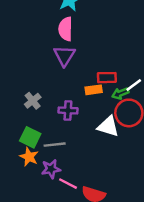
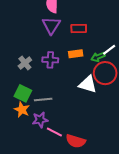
red rectangle: (107, 78) -> (79, 28), moved
purple cross: (68, 110) -> (50, 60), moved

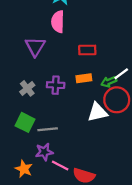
purple triangle: (51, 25) -> (35, 47), moved
white triangle: (88, 84) -> (97, 112), turned -30
orange star: (22, 110) -> (24, 169), moved

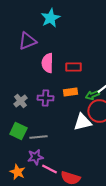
pink semicircle: (58, 22) -> (47, 63), moved
purple triangle: (35, 47) -> (27, 41), moved, turned 36

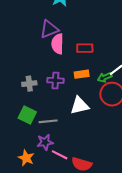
purple triangle: (27, 41) -> (49, 29), moved
gray cross: (20, 101) -> (29, 84), turned 32
white triangle: (82, 122) -> (80, 106), moved

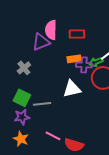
purple triangle: (49, 29) -> (41, 42), moved
purple cross: (55, 80) -> (84, 65), moved
gray cross: (29, 84) -> (24, 68), turned -32
purple star: (45, 142) -> (22, 117), moved

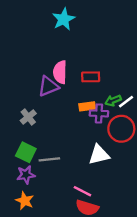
green arrow: (96, 62) -> (113, 100), moved
white triangle: (72, 89) -> (99, 155), moved
pink line: (53, 136) -> (82, 191), moved

